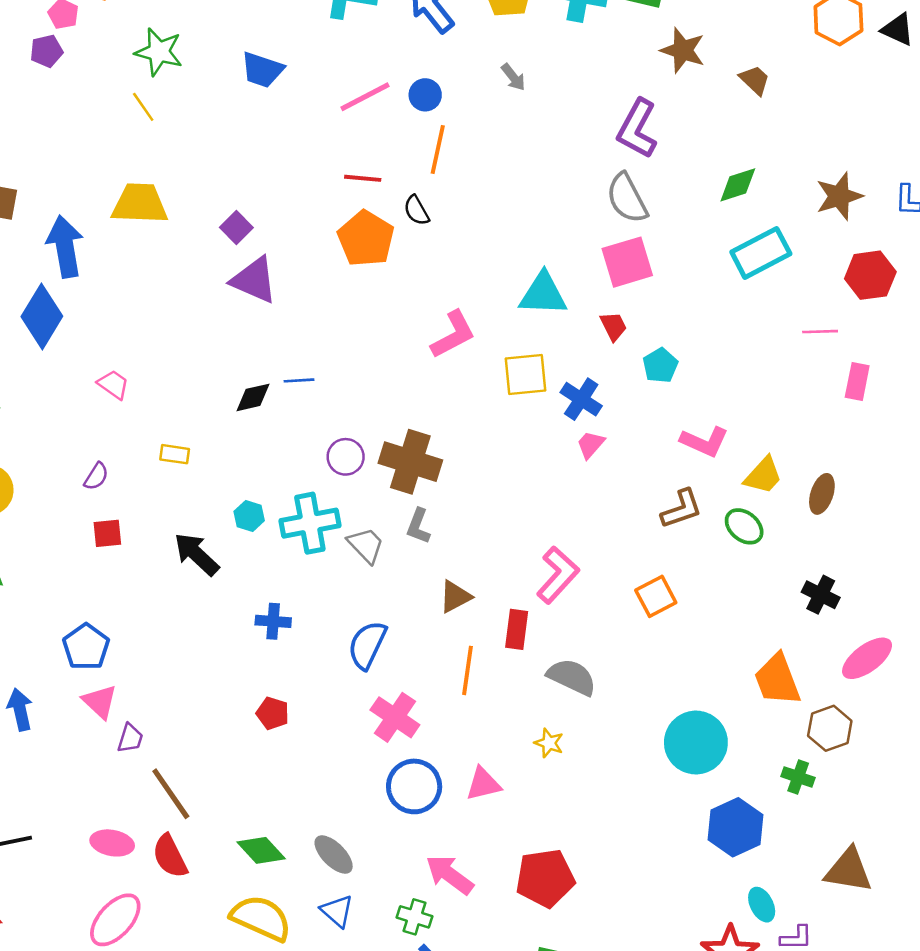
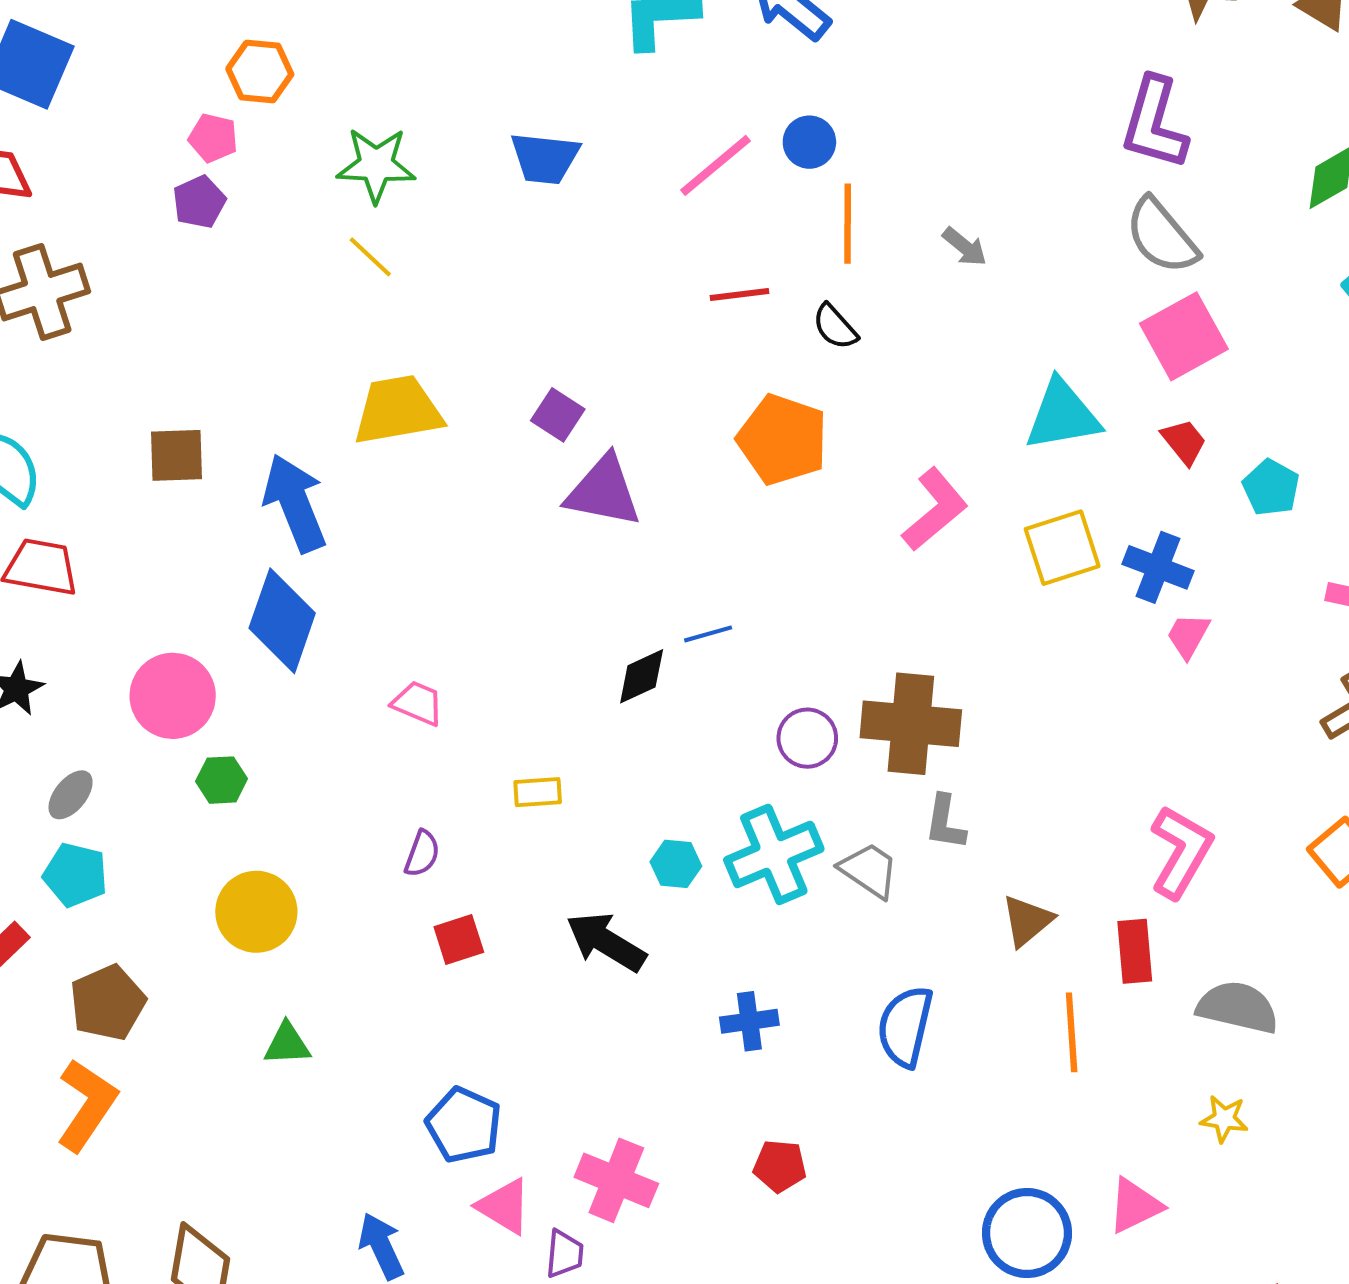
gray arrow: (513, 77) -> (965, 247), moved
orange pentagon: (366, 239) -> (782, 440), moved
pink cross: (395, 717) -> (616, 1180), moved

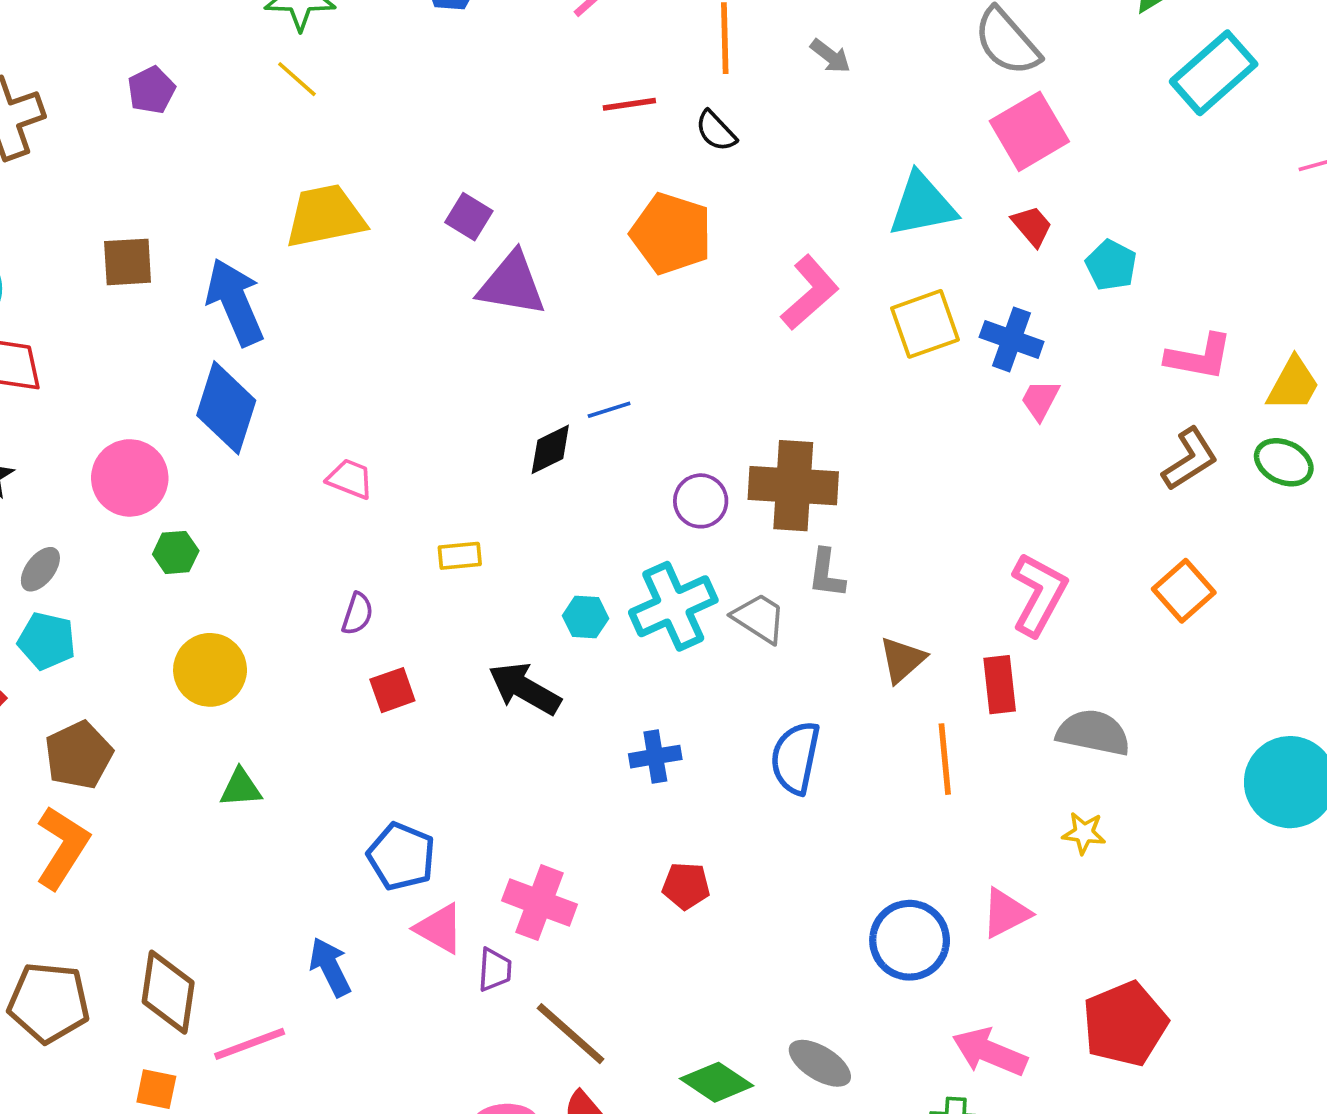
purple pentagon: (199, 202) -> (151, 90), moved

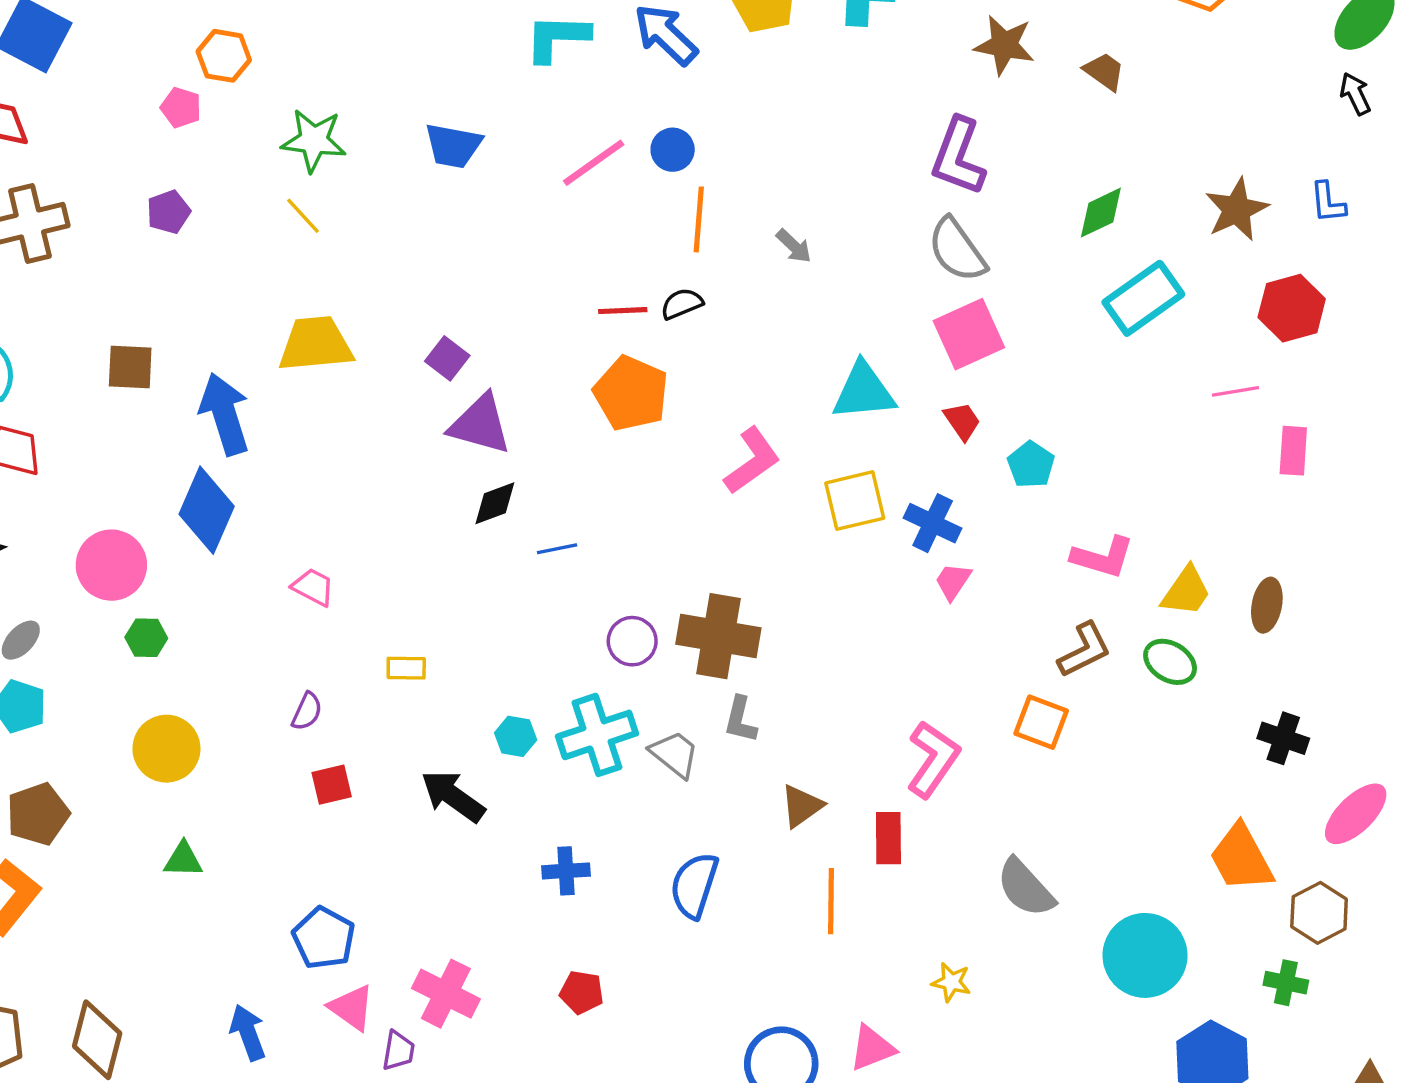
red line: (629, 104) -> (623, 311), moved
black semicircle: (716, 131) -> (682, 304), turned 105
black diamond: (550, 449) -> (495, 503), moved
orange square: (1184, 591) -> (1041, 722), moved, turned -34
gray semicircle: (1093, 733) -> (1026, 888), moved, turned -150

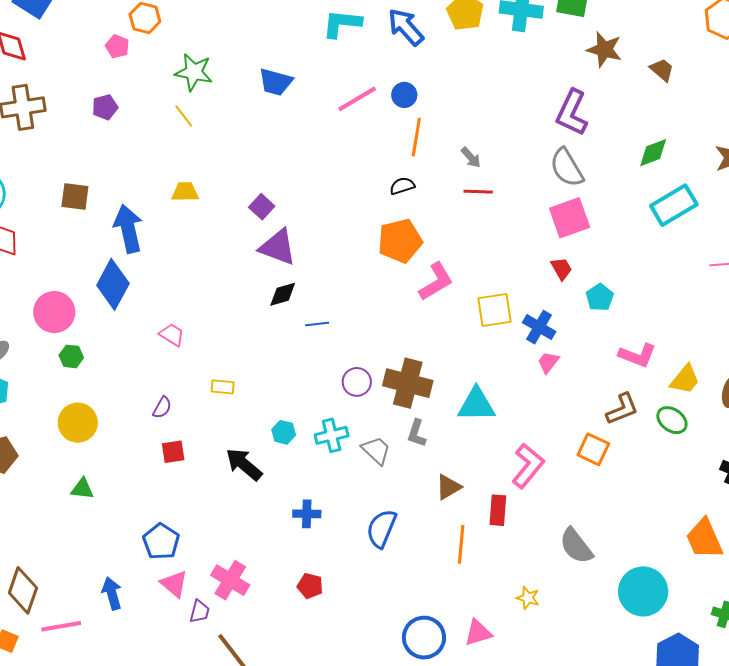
red line: (623, 311) -> (478, 192), moved
yellow trapezoid: (316, 344) -> (185, 192), size x0.6
cyan triangle: (864, 391) -> (476, 405), moved
orange pentagon: (631, 393) -> (400, 241), moved, turned 30
cyan cross: (597, 735) -> (332, 435), size x0.7

